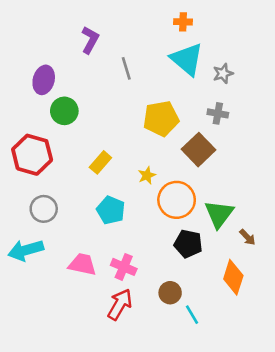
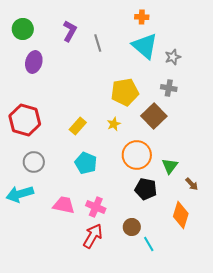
gray line: (126, 68) -> (98, 43), moved
green circle: (64, 111) -> (23, 29), moved
yellow star: (147, 175) -> (114, 124), moved
green triangle: (219, 214) -> (170, 166), size x0.7

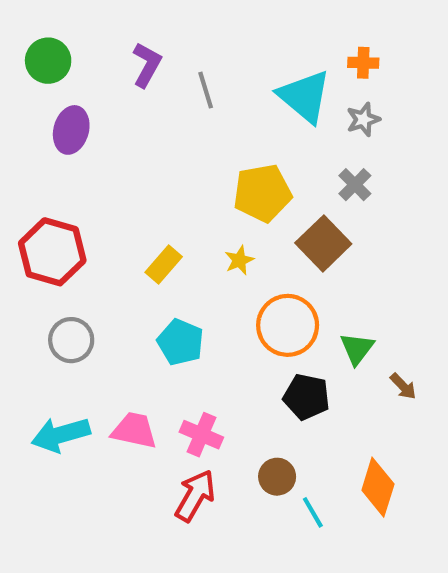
orange cross: (142, 17) -> (363, 63), moved
gray cross: (169, 88) -> (355, 185), turned 35
cyan arrow: (20, 194) -> (61, 435), moved
orange diamond: (181, 215) -> (378, 487), moved

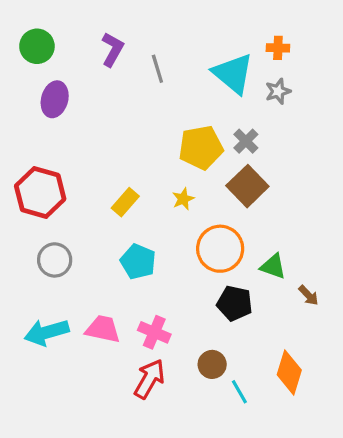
gray cross: (355, 185) -> (246, 141), moved
green triangle: (357, 348) -> (273, 266), turned -48

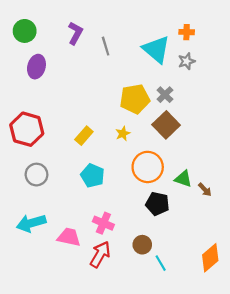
brown arrow: (309, 295) -> (205, 190), moved
pink trapezoid: (103, 329) -> (69, 237), moved
orange diamond: (289, 372) -> (210, 258), moved, turned 32

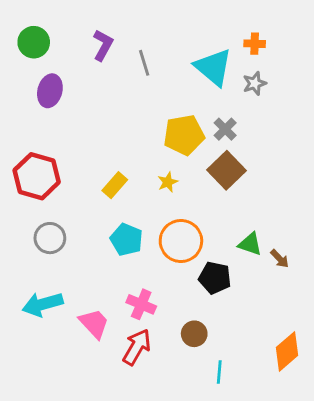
orange circle: (148, 167) -> (181, 241), moved
pink trapezoid: (69, 237) -> (94, 323), turned 35
cyan line: (161, 263) -> (219, 372), moved, turned 35

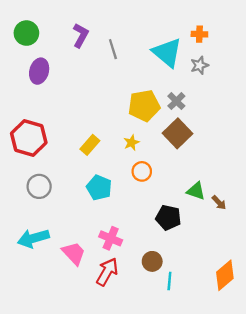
orange circle: (181, 241) -> (142, 171), moved, size x0.6
cyan line: (219, 372) -> (169, 281), moved

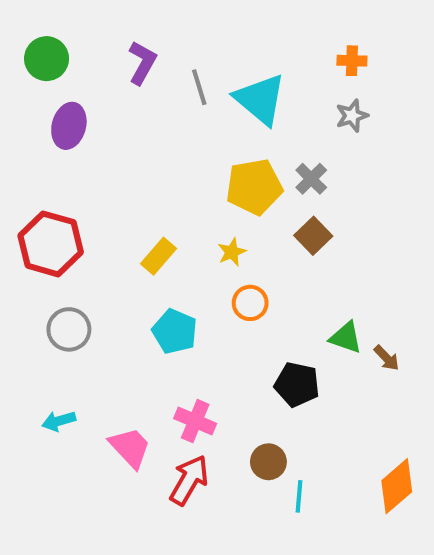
cyan triangle: (167, 53) -> (260, 99), moved
brown square: (178, 133) -> (313, 236), size x0.7
cyan arrow: (33, 238) -> (59, 421), size x0.6

